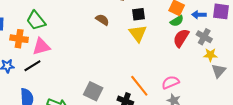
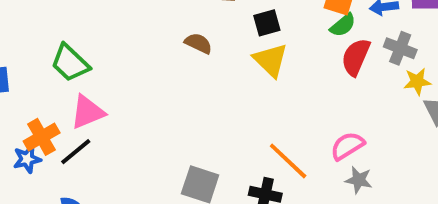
orange cross: (19, 39) -> (42, 137), moved, turned -30

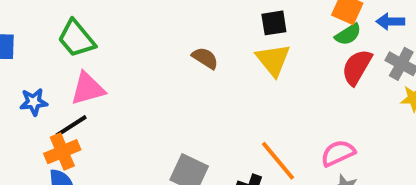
brown semicircle: (198, 43) -> (205, 58), moved
orange cross: (42, 137) -> (62, 152), moved
blue star: (27, 159) -> (34, 102), moved

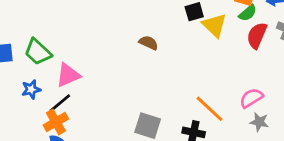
green trapezoid: (76, 39) -> (38, 52), moved
yellow triangle: (273, 60) -> (215, 25), moved

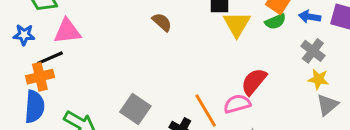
red semicircle: (257, 35) -> (254, 82), moved
pink semicircle: (251, 98) -> (237, 104), moved

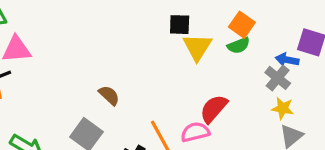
blue arrow: (310, 17) -> (287, 60), moved
brown semicircle: (162, 22) -> (109, 95), moved

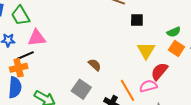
orange square: (242, 25) -> (177, 48), moved
yellow triangle: (197, 47) -> (146, 50), moved

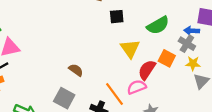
green semicircle: (174, 32) -> (158, 25), size x1.5
orange square: (177, 48) -> (167, 58), moved

